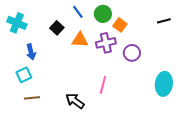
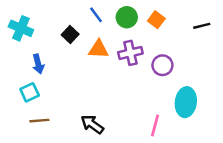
orange square: (120, 25) -> (156, 20), moved
cyan ellipse: (164, 84) -> (186, 102), moved
pink line: (103, 85) -> (155, 126), moved

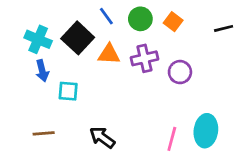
cyan cross: (21, 28) -> (38, 39), moved
black square: (70, 34) -> (78, 38), size x1.6
cyan square: (30, 92) -> (68, 91), moved, turned 30
cyan ellipse: (186, 102) -> (206, 131), moved

